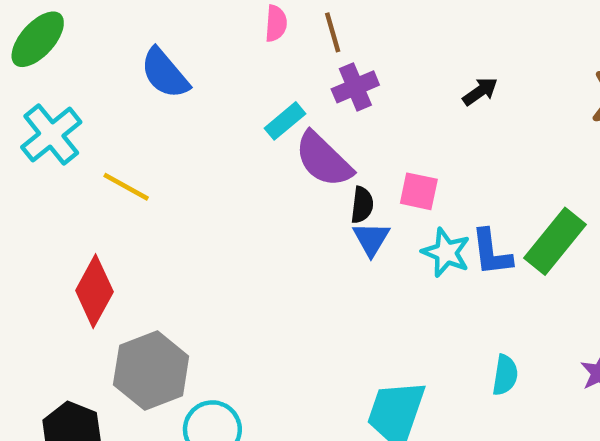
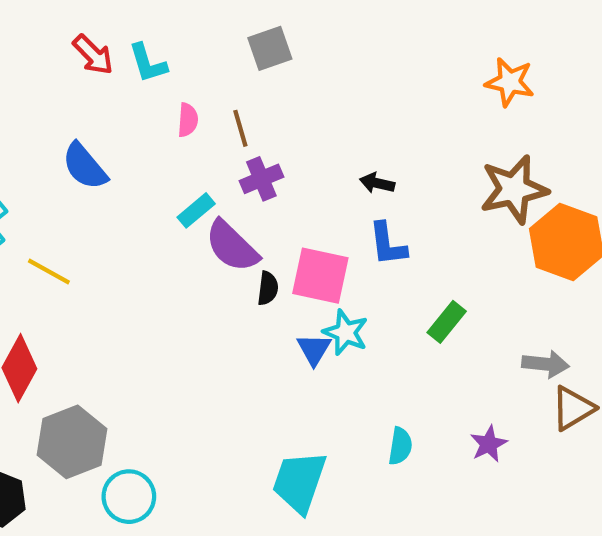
black arrow: (480, 91) -> (377, 183), turned -132
pink square: (419, 191) -> (320, 276), size x1.6
blue triangle: (371, 239) -> (314, 349), moved
green rectangle: (555, 241) -> (447, 322), size x0.7
blue L-shape: (491, 253) -> (388, 244), moved

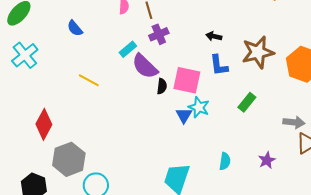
blue semicircle: (85, 166) -> (75, 28), size x0.7
brown star: (514, 189) -> (258, 52), moved
yellow line: (49, 271) -> (89, 80), moved

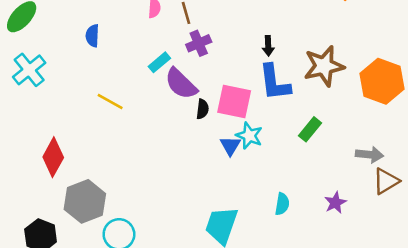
blue semicircle: (75, 28) -> (92, 36), turned 42
black arrow: (214, 36) -> (268, 46), turned -105
blue L-shape: (219, 65) -> (275, 83), size x1.4

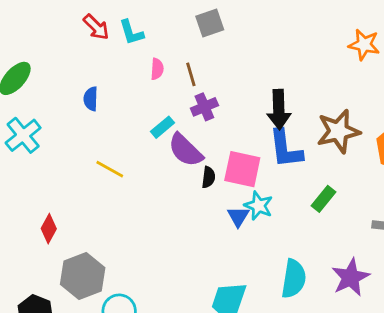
black arrow: (268, 46) -> (279, 110), size x1.8
red diamond: (53, 157) -> (49, 229), size x0.7
purple star: (335, 203) -> (351, 277), size x1.6
cyan semicircle: (282, 204) -> (294, 279), size x1.6

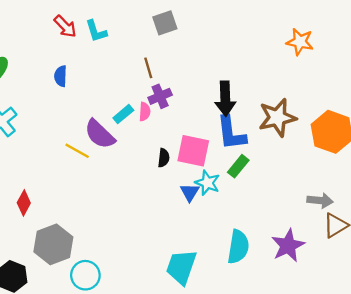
pink semicircle: (157, 69) -> (145, 112), moved
blue semicircle: (91, 99) -> (61, 76), moved
purple semicircle: (185, 150) -> (100, 134), moved
green rectangle: (323, 199) -> (238, 166), moved

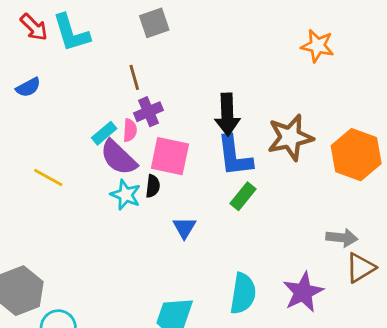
cyan L-shape: (96, 31) -> (71, 33), size x1.4
blue semicircle: (61, 76) -> (28, 87), turned -120
purple semicircle: (100, 134) -> (118, 157), moved
pink square: (193, 151) -> (170, 156), moved
cyan star: (207, 183) -> (126, 195), moved

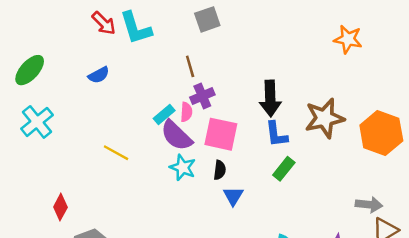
blue L-shape: (234, 156) -> (276, 134), size x0.7
black semicircle: (153, 186) -> (220, 170), moved

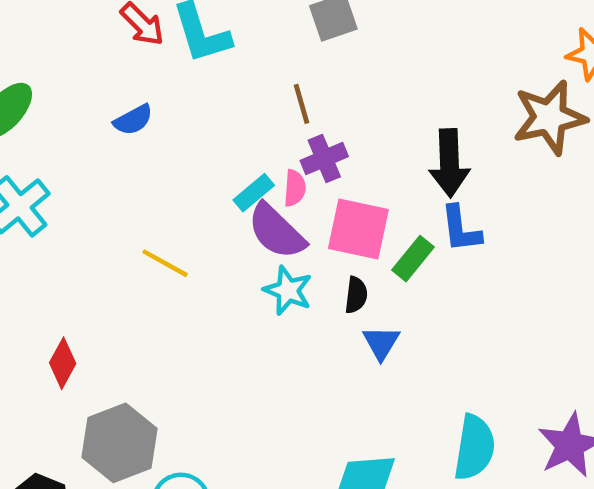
brown star: (325, 118) -> (549, 118), moved
green rectangle: (284, 169) -> (413, 259), moved

